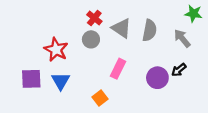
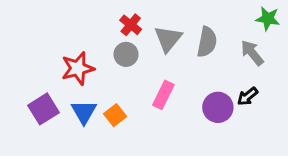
gray triangle: (121, 28) -> (168, 39), turned 35
red star: (56, 50) -> (78, 68), turned 30
purple square: (31, 79) -> (43, 109), turned -30
orange square: (100, 98) -> (115, 115), moved

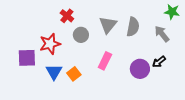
red cross: (131, 25) -> (67, 16), moved
purple square: (43, 109) -> (27, 58), moved, turned 30

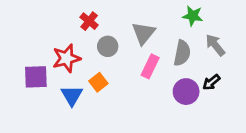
green star: (172, 12) -> (193, 16), moved
gray semicircle: (133, 27) -> (182, 53), moved
pink rectangle: (105, 61) -> (150, 66), moved
orange square: (74, 74) -> (98, 82), moved

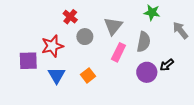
gray arrow: (215, 45) -> (180, 30), moved
orange square: (98, 82) -> (88, 75), moved

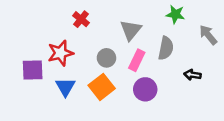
gray circle: (85, 37) -> (106, 58), moved
black arrow: (167, 65) -> (192, 75), turned 48
purple circle: (147, 72) -> (145, 89), moved
orange square: (88, 75) -> (102, 87), size x1.5

